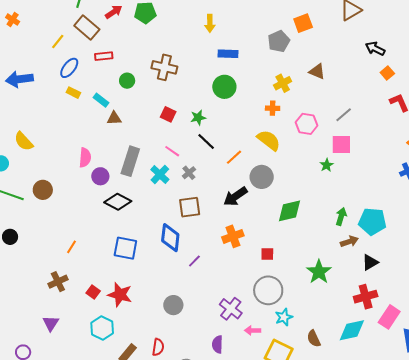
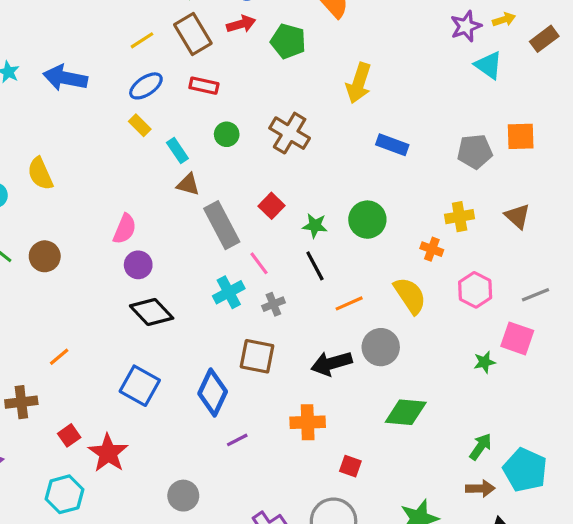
yellow arrow: (210, 23) -> (359, 83), moved, size x1.4
green circle: (224, 87) -> (367, 220), moved
gray rectangle: (130, 161) -> (222, 225), moved, turned -64

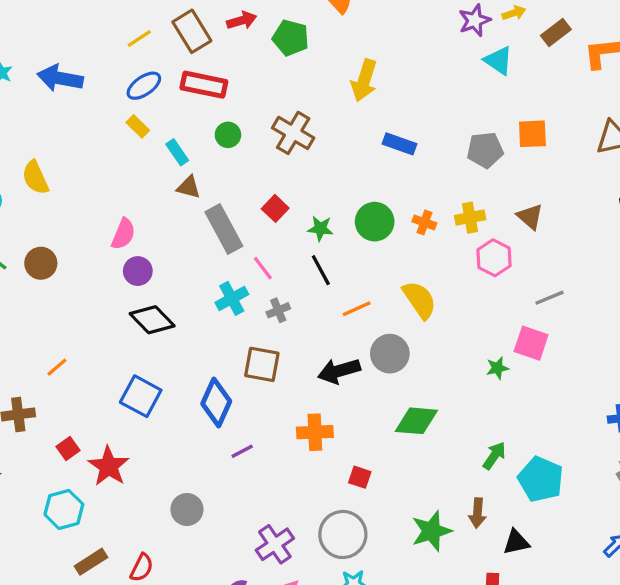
red rectangle: (204, 86) -> (204, 85), size x1.5
orange cross: (432, 249) -> (424, 222), moved
pink hexagon: (475, 290) -> (494, 258), moved
brown arrow: (480, 488) -> (477, 513), moved, turned 96

